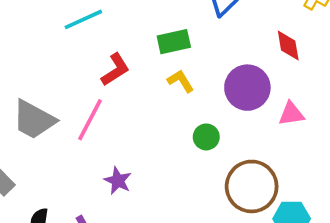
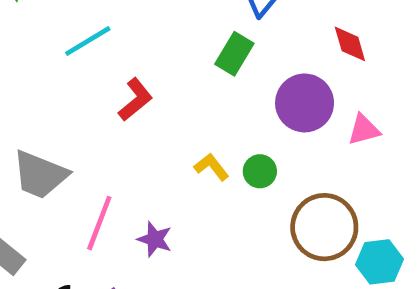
green rectangle: (174, 42) -> (234, 54), moved, turned -40
yellow L-shape: (181, 81) -> (212, 167), moved
pink line: (90, 120) -> (99, 223), moved

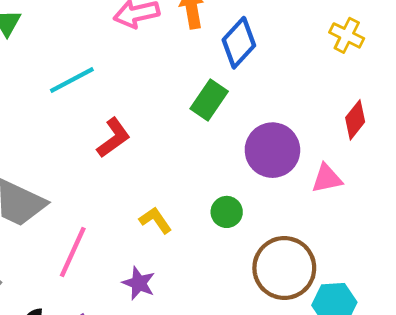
red diamond: (350, 44) -> (355, 120), moved, turned 51
yellow L-shape: (212, 167) -> (155, 220), moved
purple star: (155, 239) -> (139, 283), moved

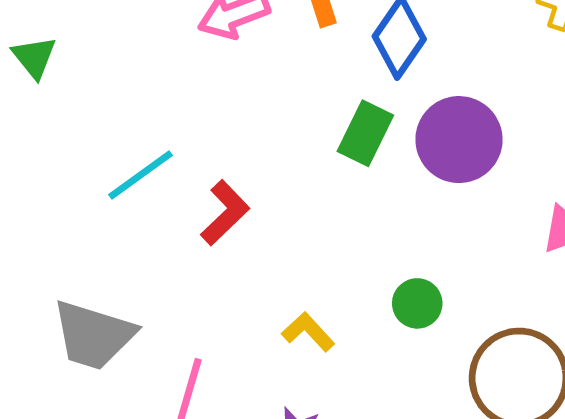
cyan line: (72, 80) -> (140, 175), moved
purple circle: (272, 150) -> (459, 140), moved

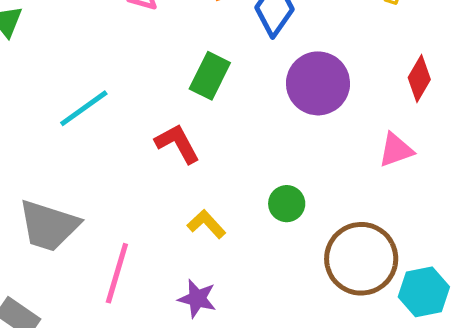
green rectangle: (365, 133) -> (210, 76), moved
red L-shape: (225, 213) -> (177, 143), moved, turned -75

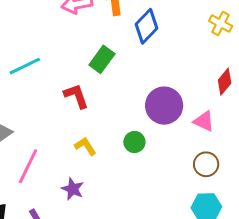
purple circle: (318, 83) -> (164, 106), moved
pink triangle: (396, 150) -> (204, 121), turned 35
brown circle: (361, 259) -> (206, 164), moved, size x0.6

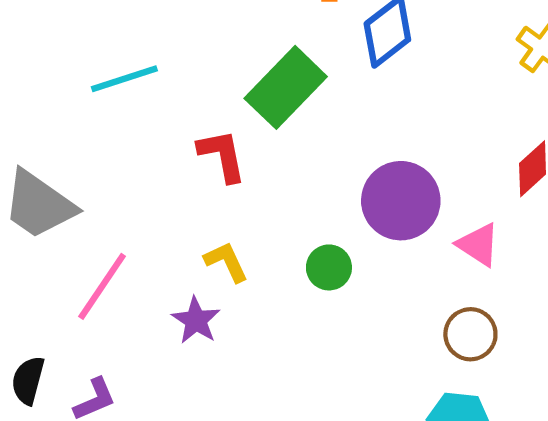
green rectangle: (102, 59) -> (286, 87), size x1.4
purple star: (73, 189) -> (196, 320), moved

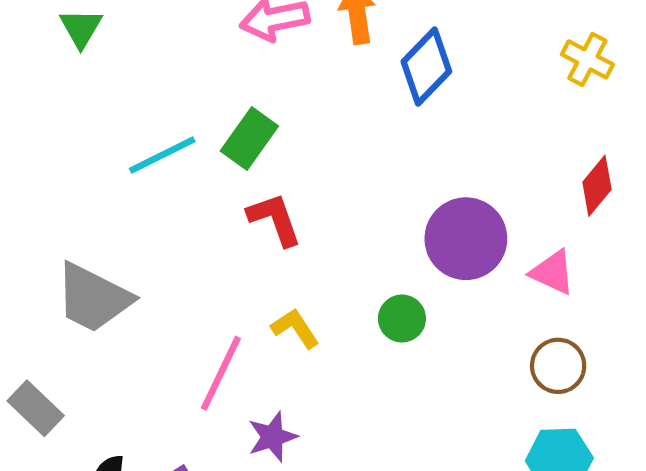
green rectangle: (286, 87) -> (249, 139), moved, size x0.7
pink line: (102, 286) -> (221, 373), moved
purple star: (196, 320) -> (272, 437), moved, turned 30

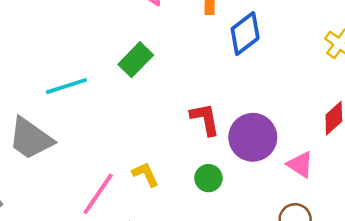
cyan line: (162, 155) -> (66, 86), moved
red L-shape: (275, 219) -> (205, 119), moved

